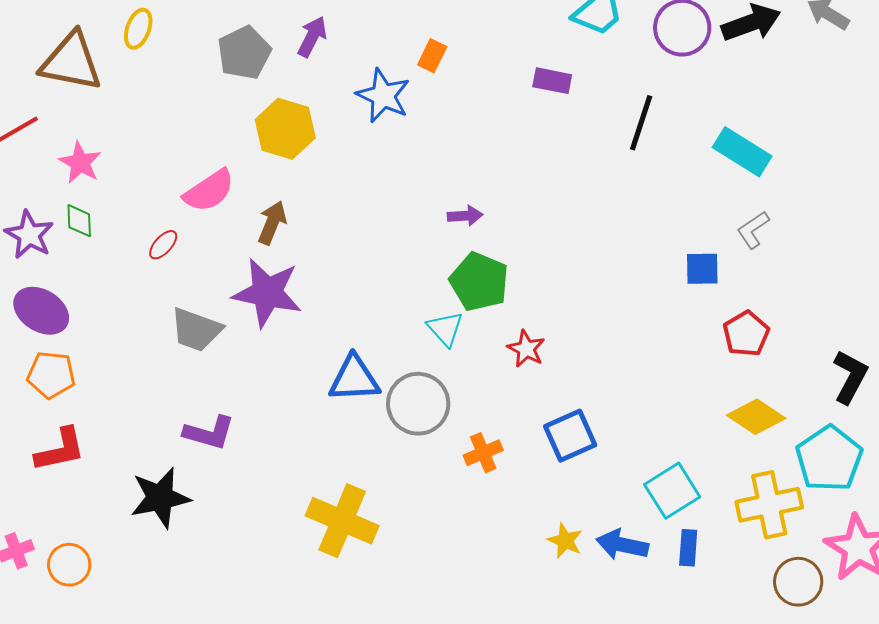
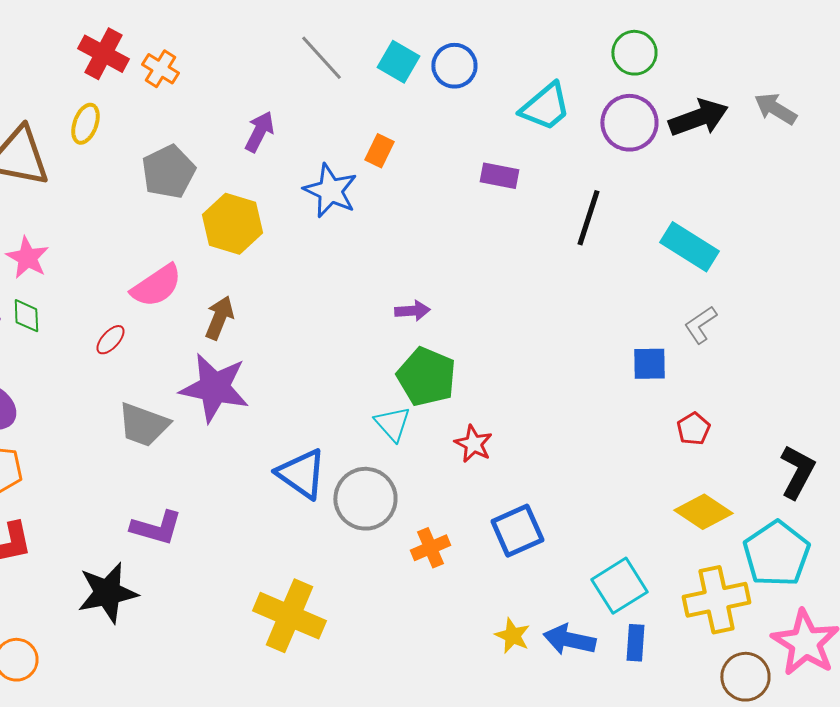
gray pentagon: (244, 53) -> (168, 172), moved
red pentagon: (746, 334) -> (693, 429), size x0.7
blue triangle: (354, 379) -> (301, 474), turned 38

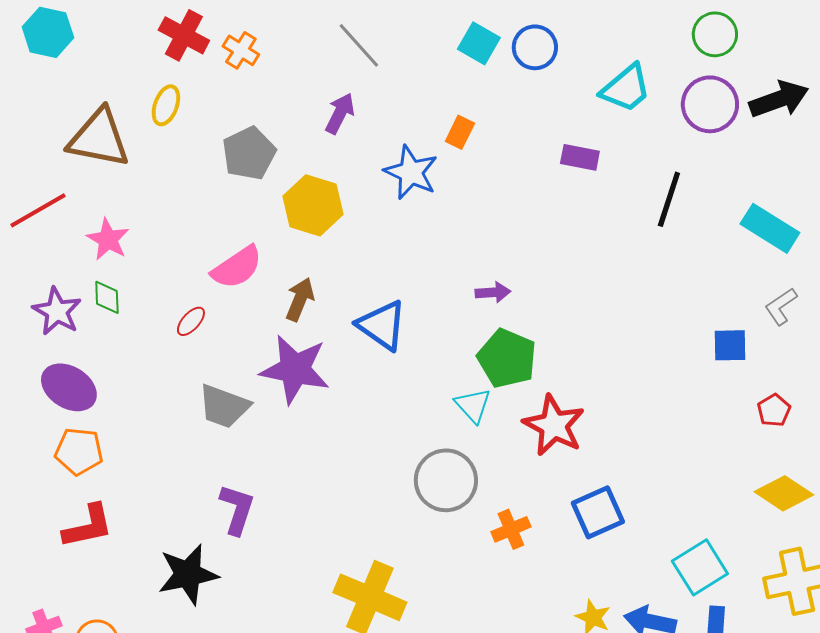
gray line: (321, 58) -> (359, 45), moved
red star: (473, 444) -> (554, 425), size x1.6
blue triangle: (301, 474) -> (382, 325), moved
purple L-shape: (156, 528) -> (237, 509), turned -88

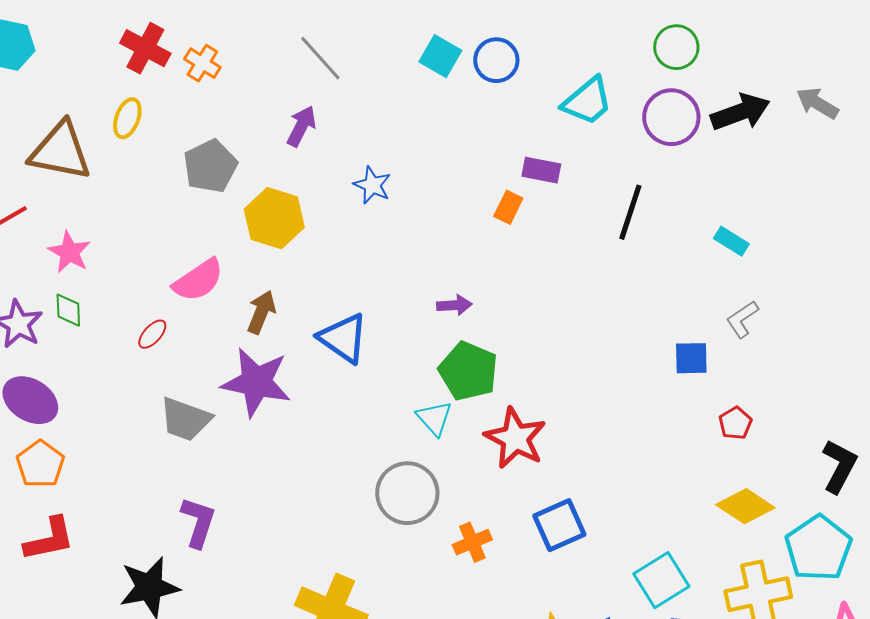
orange rectangle: (460, 132) -> (508, 207), moved
blue star: (411, 172) -> (372, 185), size x0.7
cyan rectangle: (770, 228) -> (731, 241), size x0.6
orange pentagon: (79, 451) -> (40, 464), turned 30

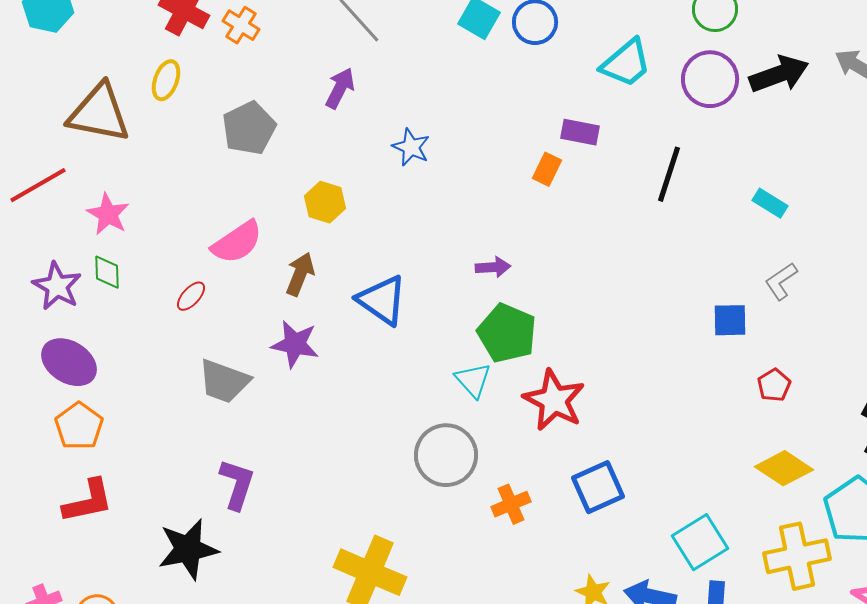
yellow hexagon: (274, 218) -> (325, 202), moved, size x0.7
purple star: (256, 382) -> (295, 344), size x0.7

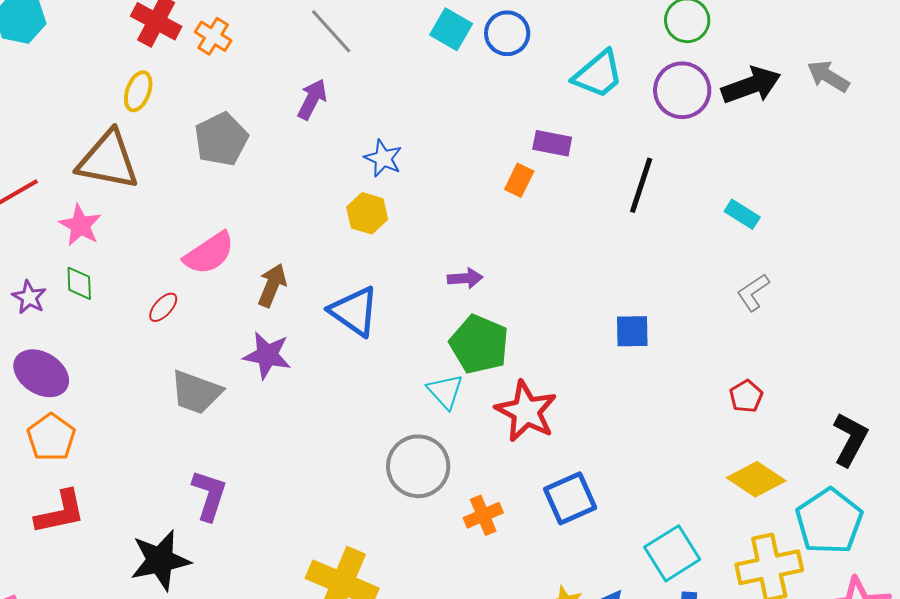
brown triangle: (99, 113) -> (108, 160), moved
yellow hexagon: (325, 202) -> (367, 213), moved
purple star: (57, 286) -> (29, 297), size x0.7
blue square: (730, 320) -> (632, 331), moved

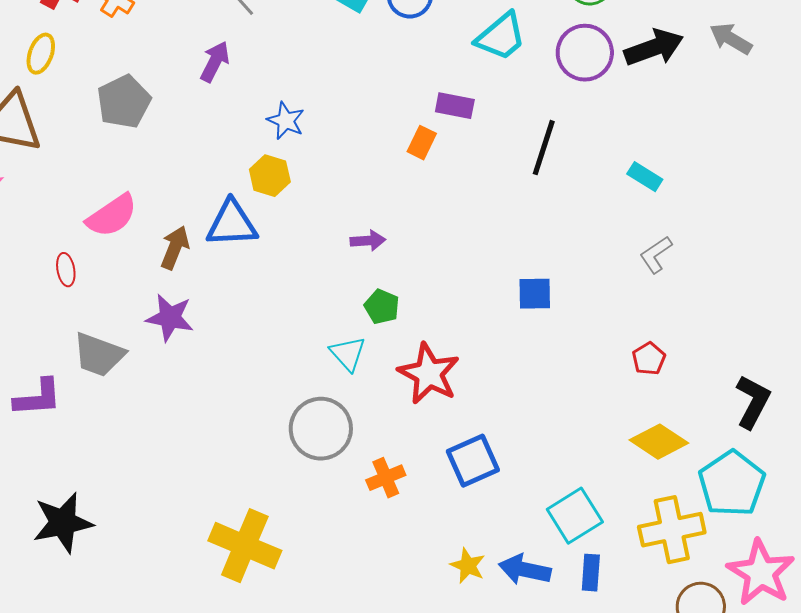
red ellipse: (163, 307) -> (66, 270), turned -52
blue triangle: (354, 311) -> (232, 224), moved, turned -38
green pentagon: (479, 344) -> (382, 307), size x0.6
purple L-shape: (209, 495) -> (38, 398), moved, turned 68

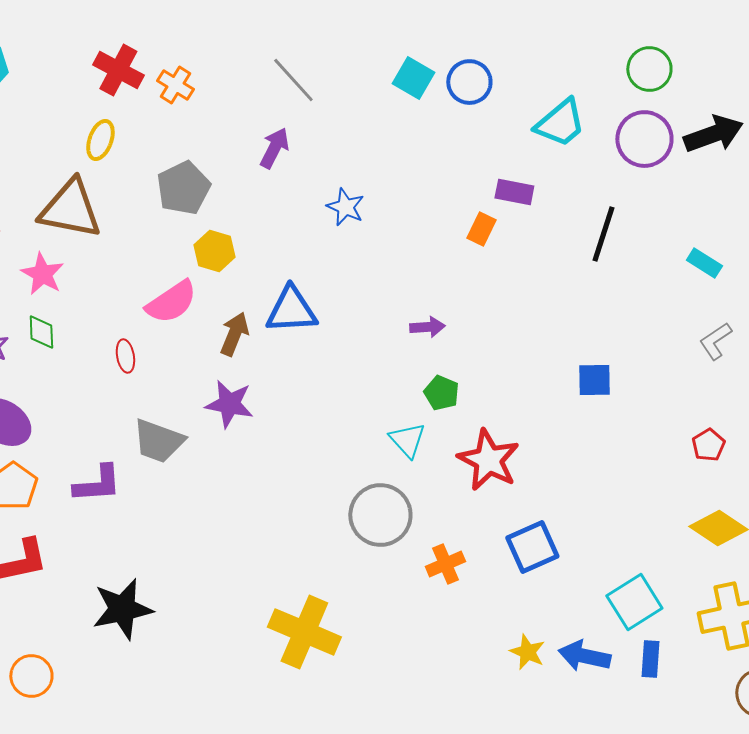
yellow hexagon: (270, 176) -> (214, 251), moved

